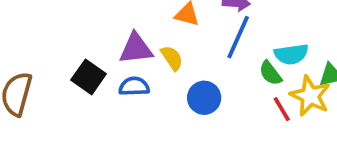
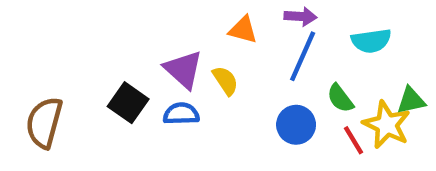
purple triangle: (136, 49) -> (183, 70), turned 48
cyan semicircle: (291, 54) -> (371, 41), moved
blue circle: (204, 98) -> (296, 125), moved

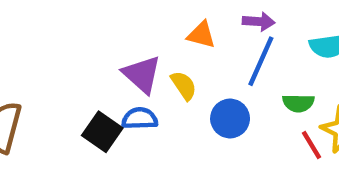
green semicircle: (340, 98) -> (298, 103), turned -52
black square: (128, 103) -> (102, 132), moved
blue circle: (296, 125) -> (230, 118), moved

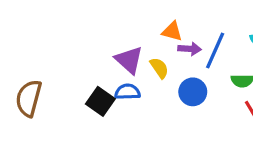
purple arrow: (259, 22) -> (190, 49), moved

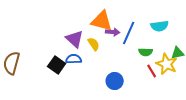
orange triangle: (172, 31) -> (102, 21), size x1.6
blue circle: (193, 92) -> (115, 81), moved

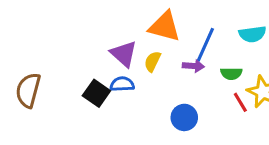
purple arrow: (113, 32) -> (193, 66), moved
yellow semicircle: (94, 44) -> (152, 61), turned -120

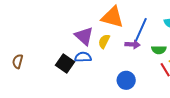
brown semicircle: (28, 90) -> (18, 61), size x0.6

